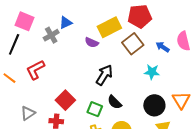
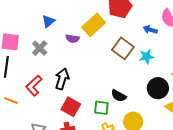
blue triangle: (66, 23) -> (48, 21), moved
purple semicircle: (92, 42) -> (73, 39), moved
brown square: (133, 44) -> (123, 48), moved
black arrow: (104, 75) -> (62, 79), moved

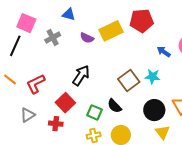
blue triangle: (48, 21) -> (69, 14), turned 40
brown square: (123, 48) -> (129, 81), moved
black arrow: (62, 79) -> (81, 75), moved
red L-shape: (34, 86) -> (36, 84), moved

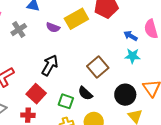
cyan star: (153, 77) -> (132, 56), moved

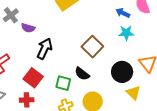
purple semicircle: (53, 27) -> (28, 28), moved

